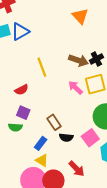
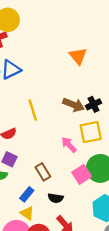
pink arrow: (75, 88) -> (69, 145), moved
black semicircle: (66, 137) -> (56, 198), moved
pink square: (90, 138) -> (82, 174), moved

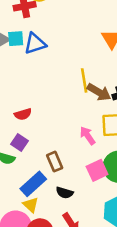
yellow line: (33, 110) -> (84, 80), moved
blue rectangle: (27, 194) -> (33, 184), size x1.5

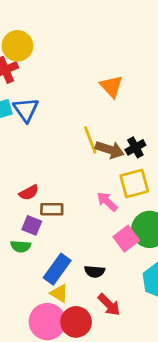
blue triangle: (35, 43) -> (26, 110), turned -35
brown rectangle: (55, 162) -> (52, 209), moved, turned -54

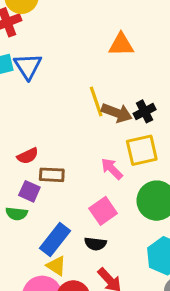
orange triangle: (111, 86) -> (121, 45), turned -50
pink square: (126, 239) -> (103, 211), moved

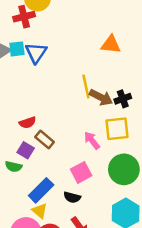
brown rectangle: (52, 175) -> (45, 140), turned 30

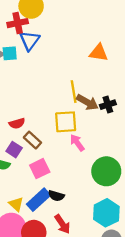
blue triangle: (36, 53) -> (30, 41), moved
yellow square: (117, 129) -> (66, 122), moved
pink square: (81, 172) -> (40, 169), moved
blue rectangle: (41, 190) -> (39, 200), moved
yellow triangle: (40, 211) -> (16, 204), moved

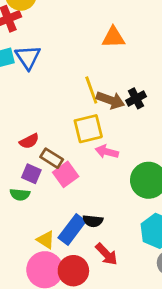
blue triangle: (30, 41) -> (28, 57), moved
pink arrow: (77, 143) -> (107, 152), turned -30
pink square: (40, 169) -> (66, 174), moved

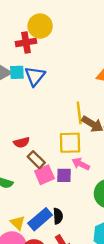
purple square: (31, 174) -> (64, 175), moved, turned -35
black semicircle: (93, 221) -> (58, 216), turned -112

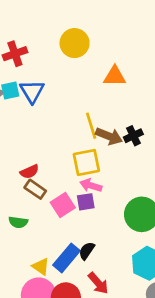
yellow circle: (40, 26) -> (75, 43), moved
brown rectangle: (36, 160) -> (35, 189), moved
pink arrow: (81, 164) -> (91, 185), moved
black semicircle: (58, 216) -> (87, 251), turned -133

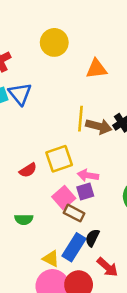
yellow line: (91, 126) -> (80, 119), turned 30
yellow square: (86, 162) -> (59, 159), moved
brown rectangle: (35, 189) -> (74, 213), moved

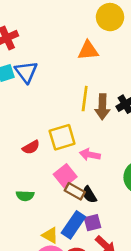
yellow circle: (54, 42) -> (110, 17), moved
orange triangle: (96, 69) -> (88, 50), moved
brown arrow: (99, 126) -> (102, 107), turned 75
purple square: (85, 192) -> (93, 223), moved
black semicircle: (92, 238) -> (89, 195), moved, turned -60

